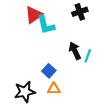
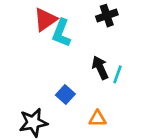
cyan L-shape: (46, 25) -> (61, 33), turned 35
orange triangle: (54, 89) -> (97, 119), moved

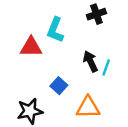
red triangle: (45, 20) -> (31, 47), moved, turned 35
orange triangle: (97, 119) -> (88, 107), size x1.5

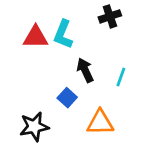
red triangle: (31, 47) -> (36, 37), moved
black arrow: (90, 61) -> (85, 70), moved

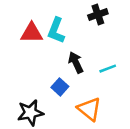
cyan line: (121, 77) -> (108, 69), turned 49
orange triangle: (100, 122) -> (89, 109), turned 40

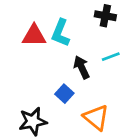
black cross: (98, 15) -> (105, 16), turned 30
cyan line: (108, 69) -> (111, 57), moved

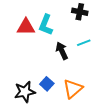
blue square: (64, 94) -> (47, 84), moved
orange triangle: (96, 117) -> (73, 89), turned 40

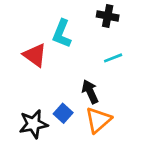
red triangle: (26, 27) -> (35, 55), moved, turned 36
black arrow: (62, 51) -> (90, 92), moved

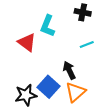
blue square: (63, 113) -> (49, 87), size x1.5

